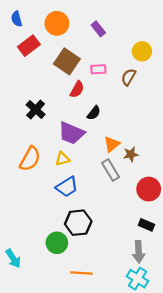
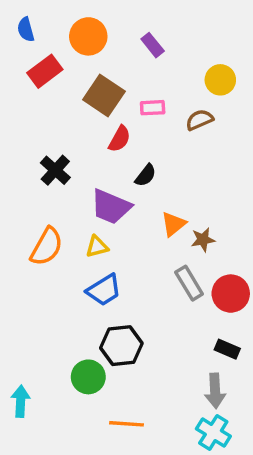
brown semicircle: (129, 77) -> (199, 120), turned 36
gray rectangle: (111, 170) -> (189, 283), moved
cyan arrow: (13, 258) -> (21, 401), turned -144

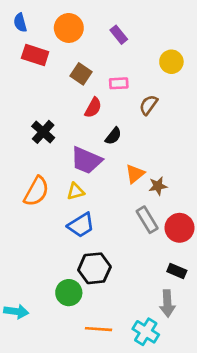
red rectangle: (45, 71) -> (35, 55), turned 55
brown square: (104, 95) -> (81, 74), size x0.7
brown semicircle: (199, 120) -> (148, 105), moved, turned -30
cyan arrow: (21, 401) -> (16, 312), turned 95
cyan cross: (213, 432) -> (146, 332), moved

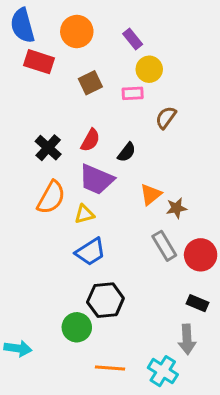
blue semicircle: (20, 23) -> (22, 25), size x1.6
yellow circle: (171, 62) -> (149, 69), moved
brown square: (81, 74) -> (90, 83), turned 30
red semicircle: (93, 108) -> (90, 140), moved
orange semicircle: (36, 191) -> (51, 198), moved

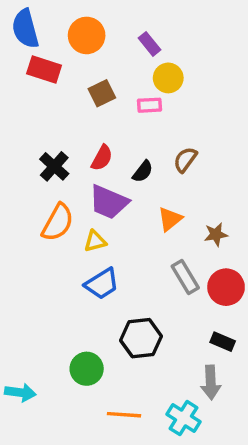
brown semicircle: (166, 118) -> (185, 160), moved
brown star: (176, 208) -> (216, 234), moved
black hexagon: (105, 300) -> (141, 338), moved

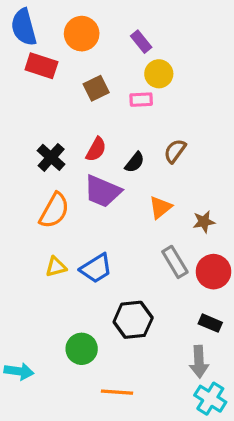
yellow triangle: (95, 241) -> (56, 267), moved
cyan cross: (184, 418) -> (210, 399), moved

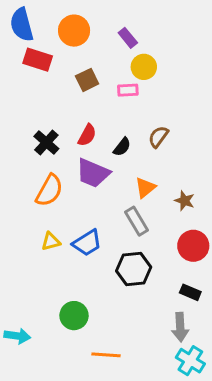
brown star: (204, 222) -> (185, 201), turned 30
gray rectangle: (175, 262) -> (137, 221), moved
black hexagon: (133, 320) -> (134, 269), moved

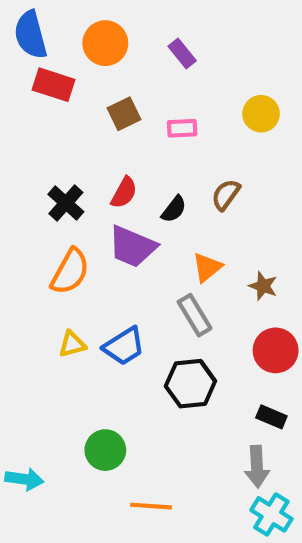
yellow circle: (144, 67) -> (261, 114), moved

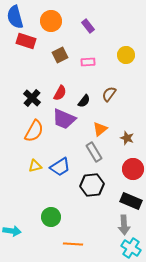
black rectangle: (271, 417) -> (131, 201), size x1.5

